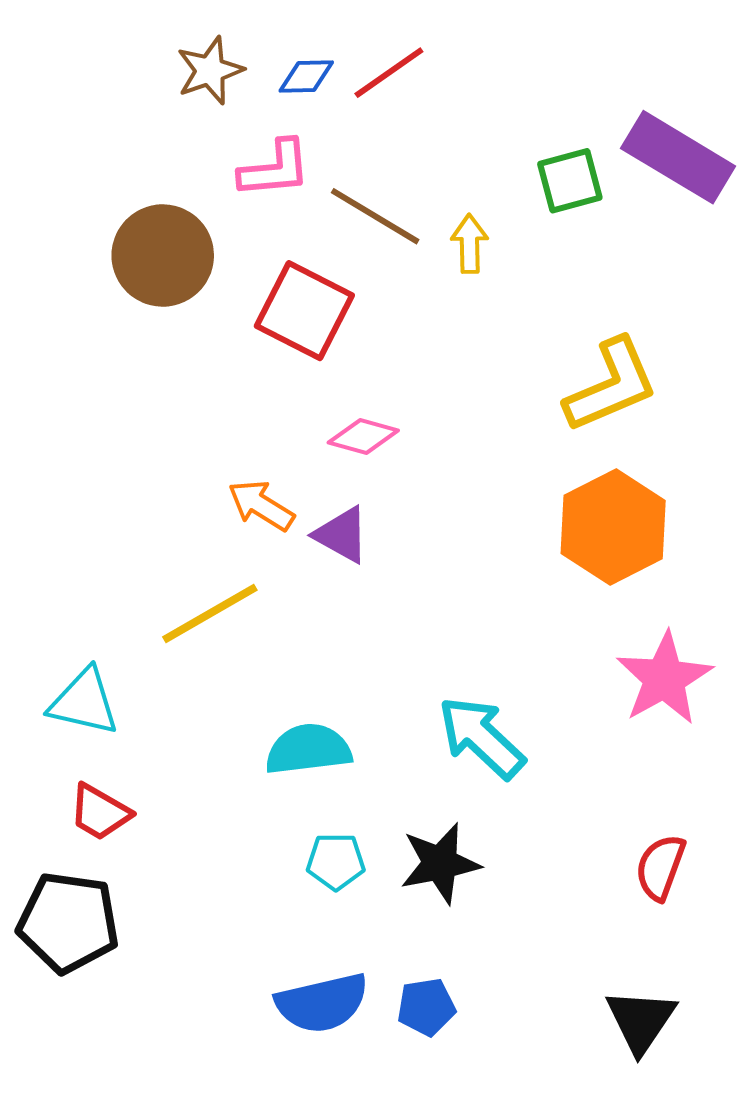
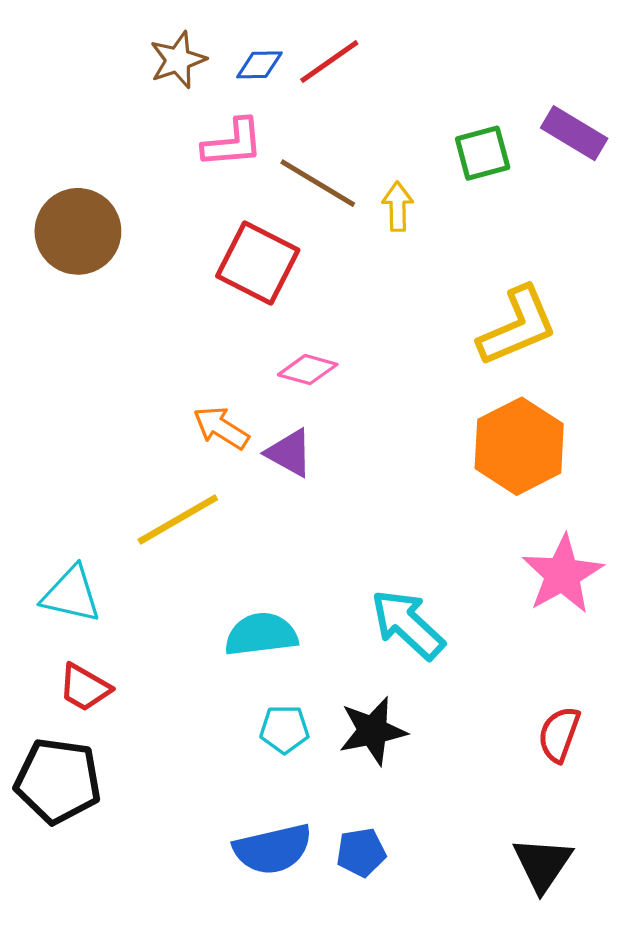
purple rectangle: (678, 157) -> (574, 133), size x0.7
brown circle: (163, 256) -> (78, 231), moved

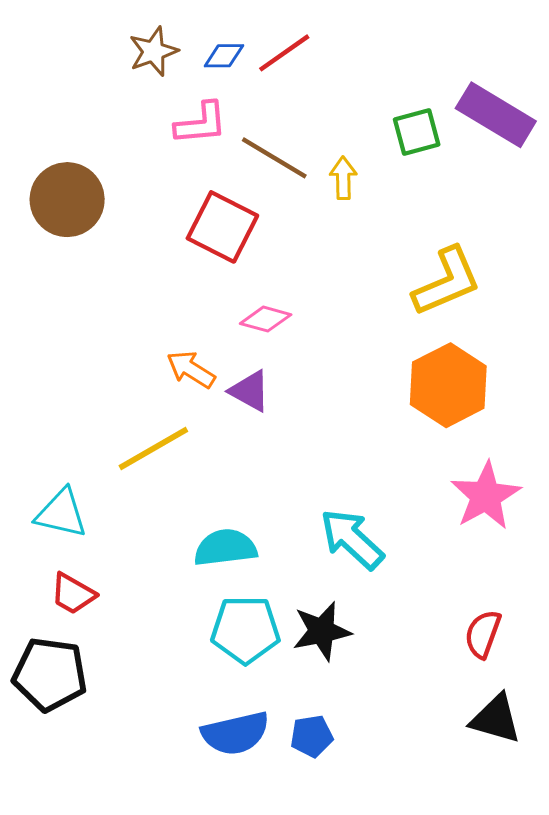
purple rectangle: (574, 133) -> (496, 115), size x1.4
cyan pentagon: (284, 729) -> (245, 630), size x1.6
black triangle: (542, 864) -> (496, 719), moved, turned -48

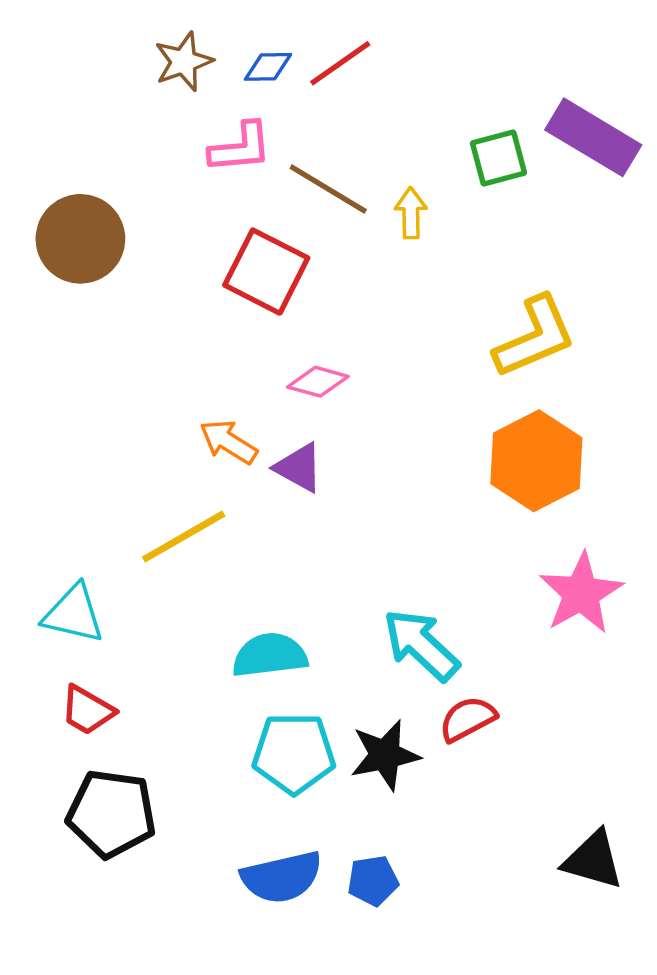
red semicircle: (483, 634) -> (468, 719), moved, turned 42
black pentagon: (50, 674) -> (111, 814), moved

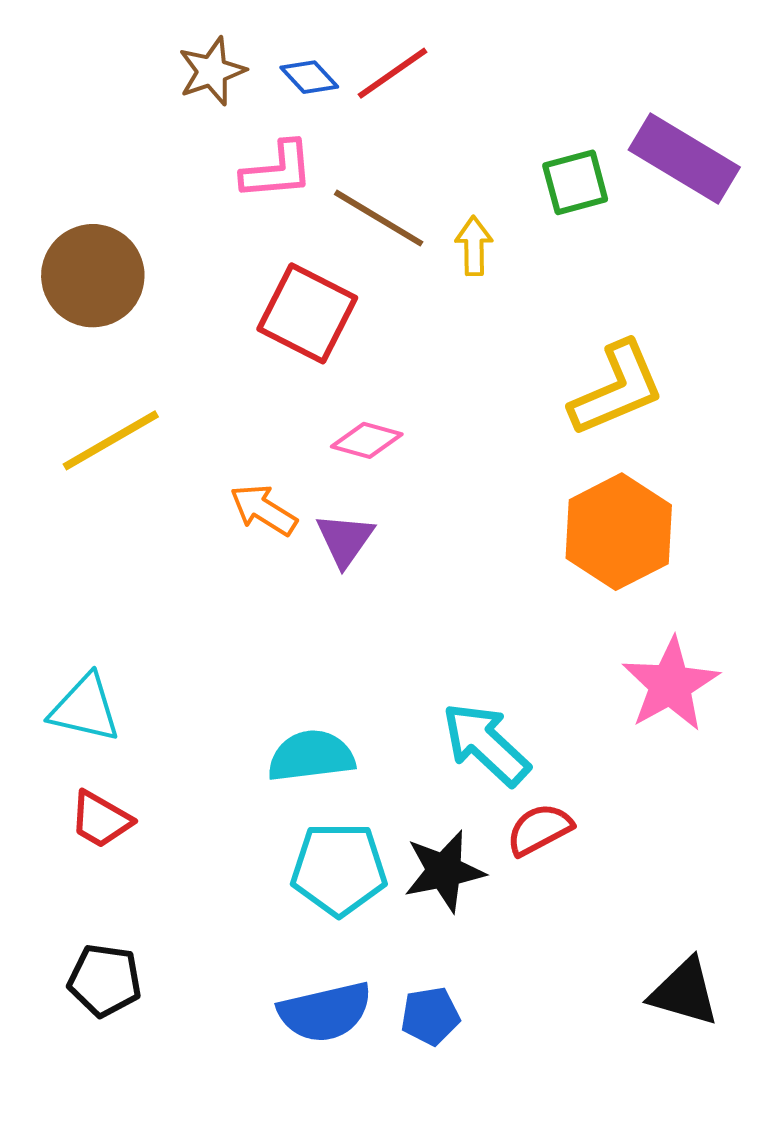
blue diamond: (268, 67) -> (309, 77), turned 48
purple triangle: (299, 468) -> (345, 540), turned 36
yellow line: (184, 537) -> (111, 440), moved
black pentagon: (111, 814) -> (105, 980), moved, size x0.7

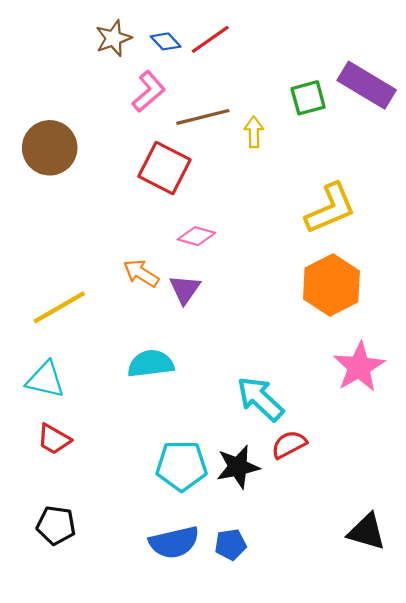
pink L-shape: (277, 170) -> (149, 91), turned -36
brown line: (379, 218) -> (203, 117), turned -45
yellow line: (111, 440) -> (59, 307), moved
cyan semicircle: (311, 756) -> (151, 364), moved

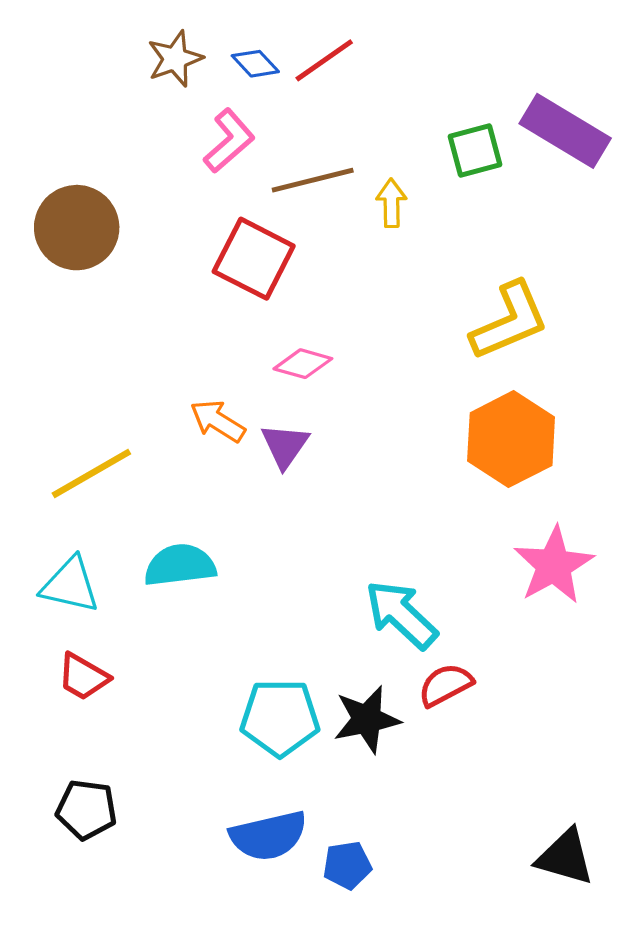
cyan semicircle: (151, 364) -> (180, 565), moved
black triangle: (367, 532) -> (565, 857), moved
blue pentagon: (230, 544) -> (347, 865), moved

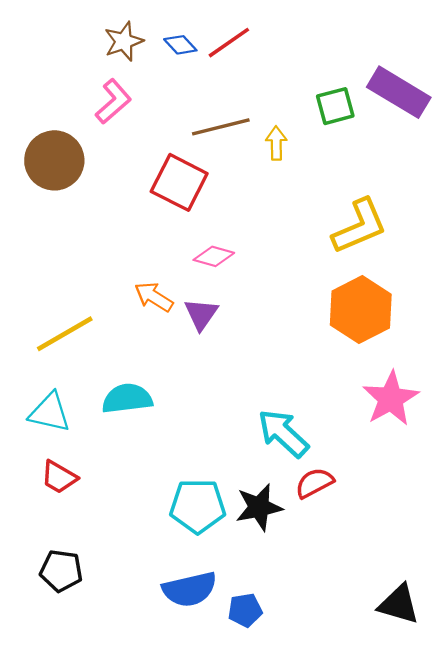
pink L-shape: (229, 141) -> (113, 101), moved

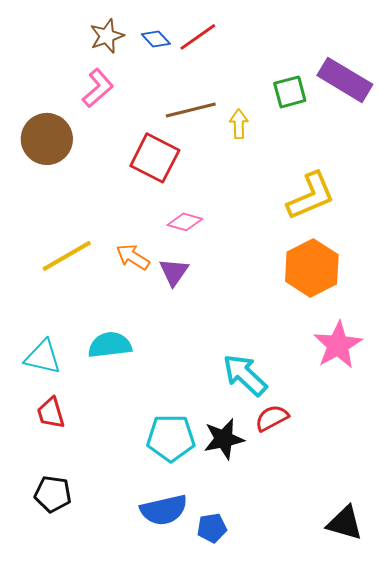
yellow line: (65, 334) -> (67, 256), moved
red trapezoid: (59, 477) -> (51, 413), turned 44

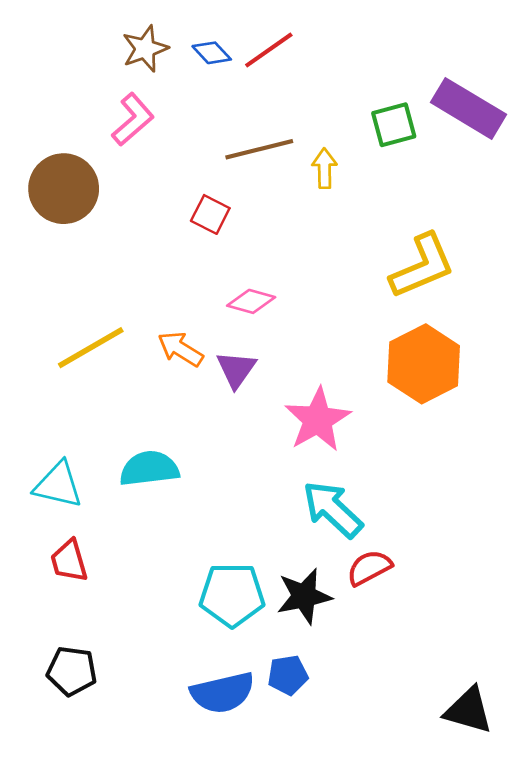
red square: (155, 158) -> (210, 214), size x0.6
pink star: (338, 345) -> (318, 420), moved
blue pentagon: (212, 528) -> (288, 675), moved

